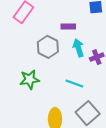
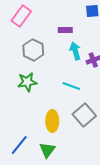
gray hexagon: (48, 47) -> (33, 50), moved

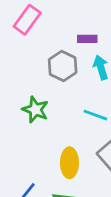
gray hexagon: (33, 50) -> (63, 66), moved
green star: (27, 82) -> (35, 110), turned 30

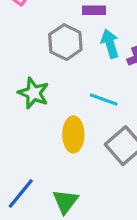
yellow ellipse: (69, 163) -> (73, 134), moved

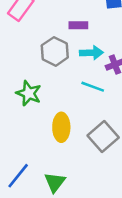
cyan arrow: (110, 44) -> (91, 53), turned 105
cyan line: (104, 99) -> (93, 87), moved

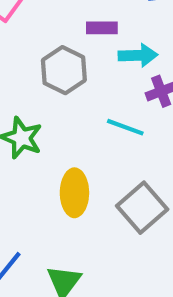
cyan arrow: (91, 53) -> (138, 55), moved

